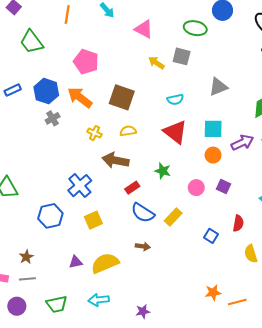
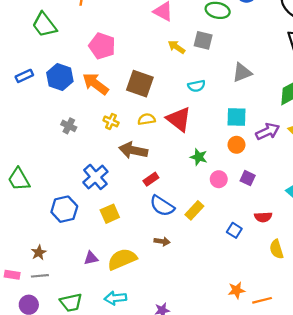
gray cross: (53, 118) -> (69, 126), moved, turned -32
red triangle: (175, 132) -> (179, 119), moved
green star: (163, 171) -> (199, 157), moved
red semicircle: (238, 223) -> (263, 217), turned 77

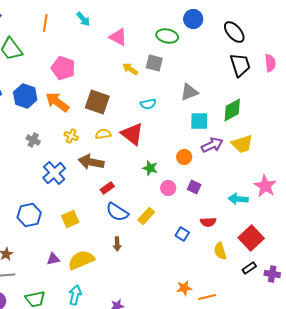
cyan square: (236, 117) -> (199, 121), moved
blue cross: (95, 177) -> (54, 173), moved
brown arrow: (162, 241) -> (117, 244), turned 80
cyan arrow: (115, 298) -> (75, 295), turned 108

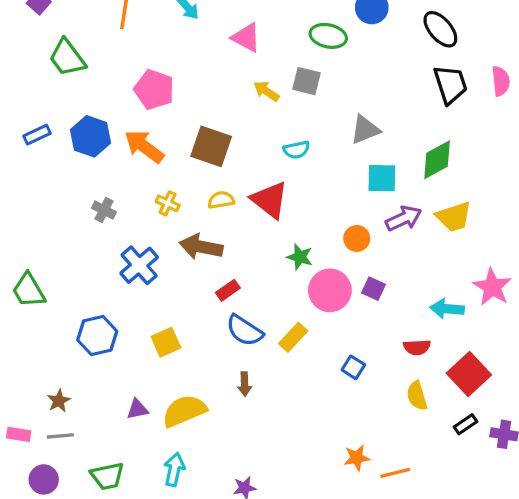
pink circle: (168, 188) -> (330, 290), size x1.6
red semicircle: (208, 222) -> (417, 347), moved

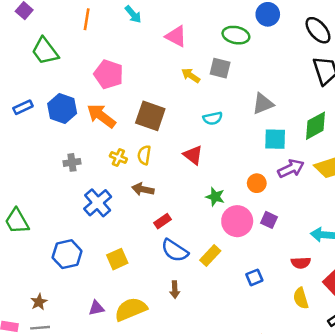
yellow semicircle: (221, 200) -> (144, 155), moved, turned -72
red triangle: (270, 200) -> (193, 155), size x0.7
gray cross: (104, 210) -> (72, 162), turned -35
brown arrow: (201, 247) -> (143, 189), size x0.7
blue square: (353, 367) -> (254, 277), turned 35

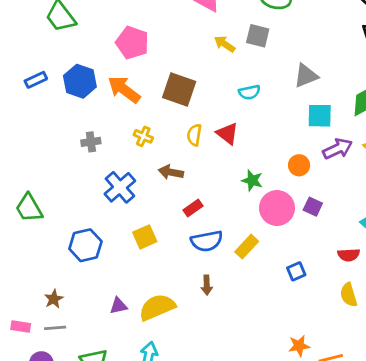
yellow semicircle: (144, 155) -> (194, 135), moved
blue semicircle: (175, 251) -> (207, 241), turned -44
yellow square: (117, 259) -> (145, 237), moved

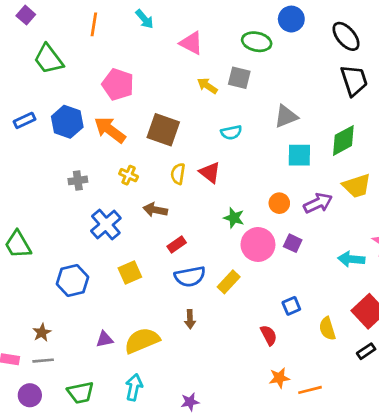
purple arrow: (338, 149) -> (318, 203), moved
red semicircle: (349, 255) -> (269, 335), moved, turned -115
blue square: (296, 271) -> (291, 306), moved

